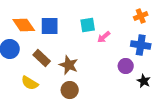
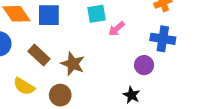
black star: (144, 81) -> (132, 95), moved
brown circle: (70, 90) -> (60, 95), moved

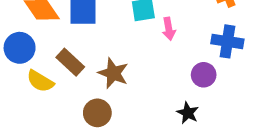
pink arrow: (117, 29) -> (169, 29), turned -60
yellow semicircle: (24, 86) -> (40, 81), moved

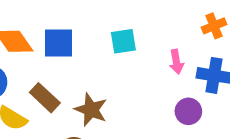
pink arrow: (169, 29) -> (176, 62), moved

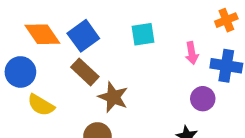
blue square: (58, 43) -> (83, 36), turned -36
brown rectangle: (45, 98) -> (85, 72), moved

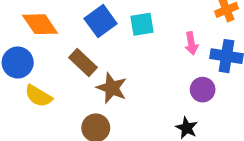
blue square: (83, 36) -> (101, 21), moved

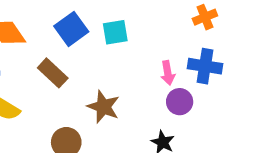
pink arrow: (191, 43) -> (168, 73), moved
brown star: (112, 88) -> (103, 107), moved

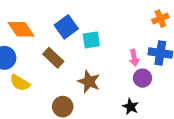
cyan square: (115, 32) -> (91, 40), moved

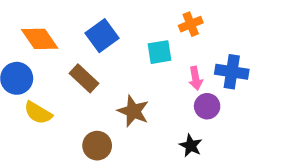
orange cross: (160, 19) -> (191, 24), moved
cyan square: (91, 40) -> (159, 52), moved

